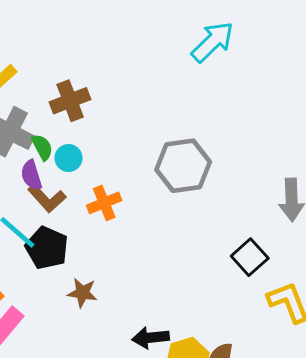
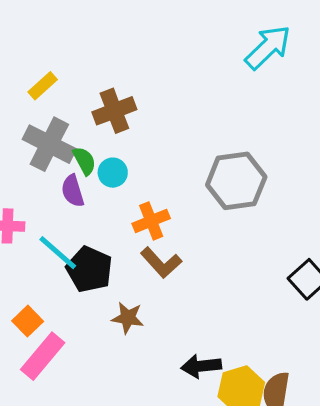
brown L-shape: (47, 198) -> (161, 263), moved

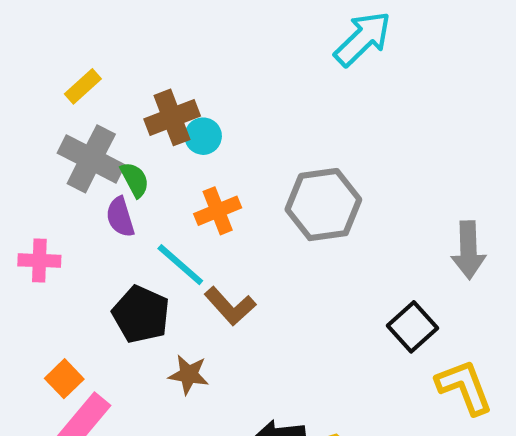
cyan circle: (113, 173) -> (203, 136), moved
orange cross: (151, 221) -> (218, 211), moved
cyan line: (58, 253) -> (180, 265), moved

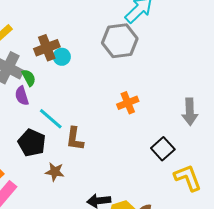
gray hexagon: (323, 205) -> (120, 41), moved
orange cross: (218, 211) -> (128, 103), moved
brown L-shape: (230, 306) -> (75, 139), turned 50

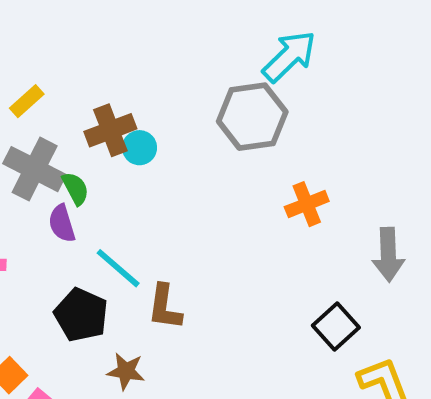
orange cross: (128, 103) -> (307, 204), moved

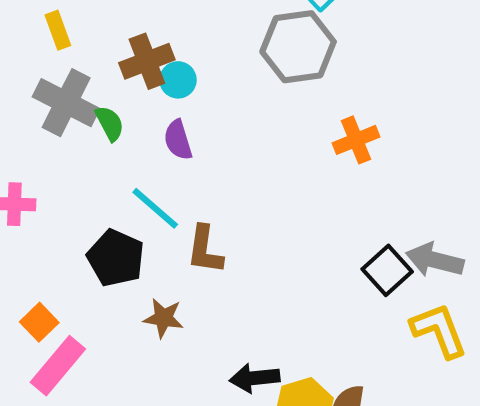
yellow rectangle: (27, 101) -> (58, 30), turned -68
purple semicircle: (62, 224) -> (178, 140), moved
gray arrow: (388, 255) -> (435, 260), moved, turned 106

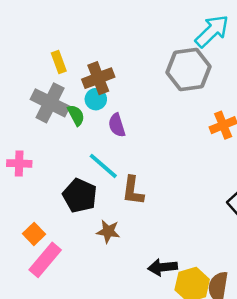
yellow rectangle: (58, 30) -> (59, 62), moved
cyan circle: (178, 80) -> (96, 99), moved

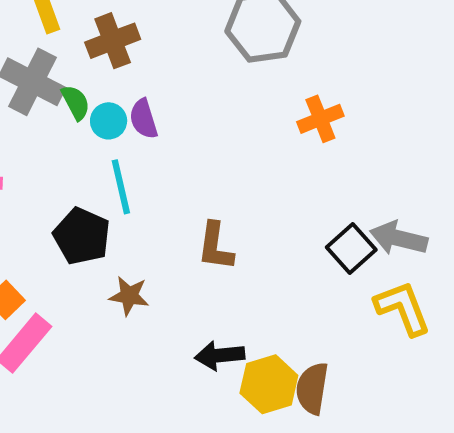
cyan circle: (96, 99) -> (109, 121), moved
cyan line: (103, 166) -> (121, 187), turned 36
brown L-shape: (133, 191) -> (216, 246), moved

